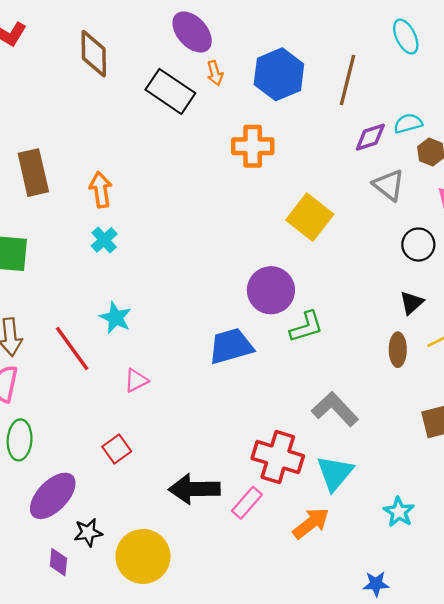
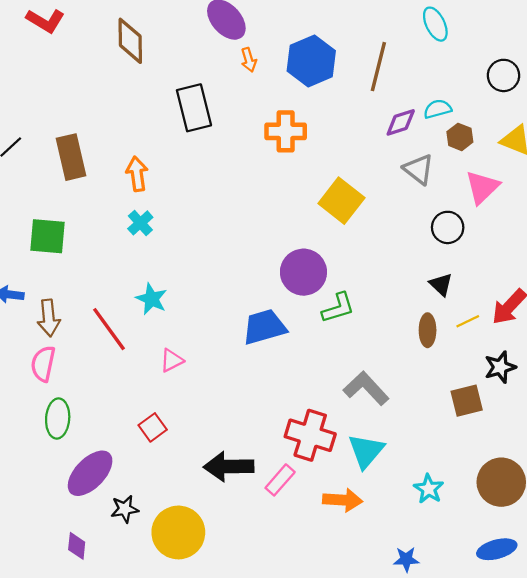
black rectangle: (170, 91) -> (194, 108), moved, turned 42
black triangle: (411, 303) -> (441, 284), turned -35
orange arrow: (311, 523) -> (343, 500), turned 42
purple diamond: (58, 562) -> (77, 546), moved

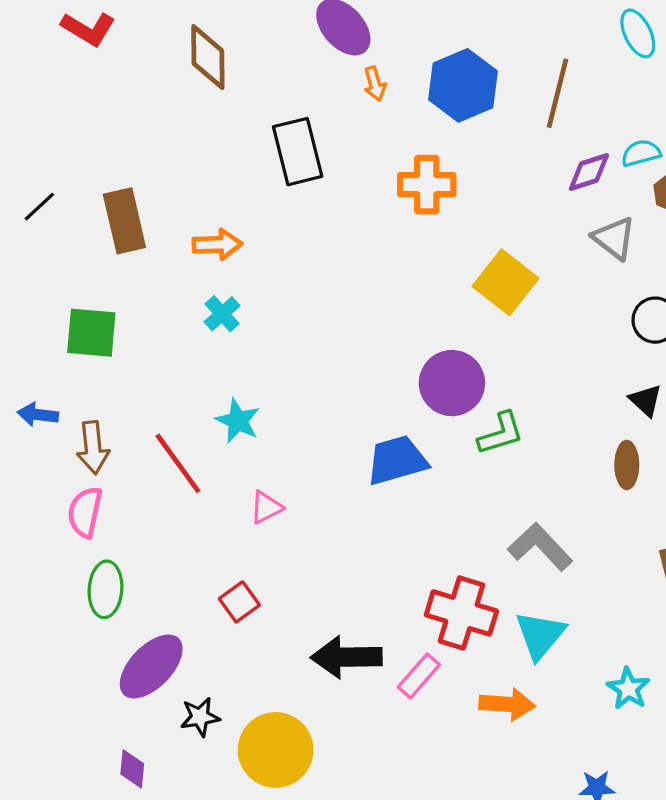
orange arrow: (137, 174) -> (217, 244), turned 96

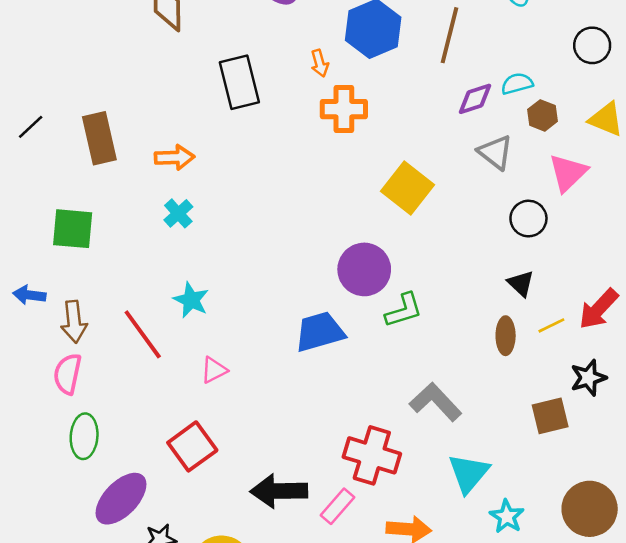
orange arrow: (375, 84) -> (320, 63), moved
red square: (239, 602) -> (192, 446), size x1.5
cyan triangle: (540, 635) -> (469, 473), moved

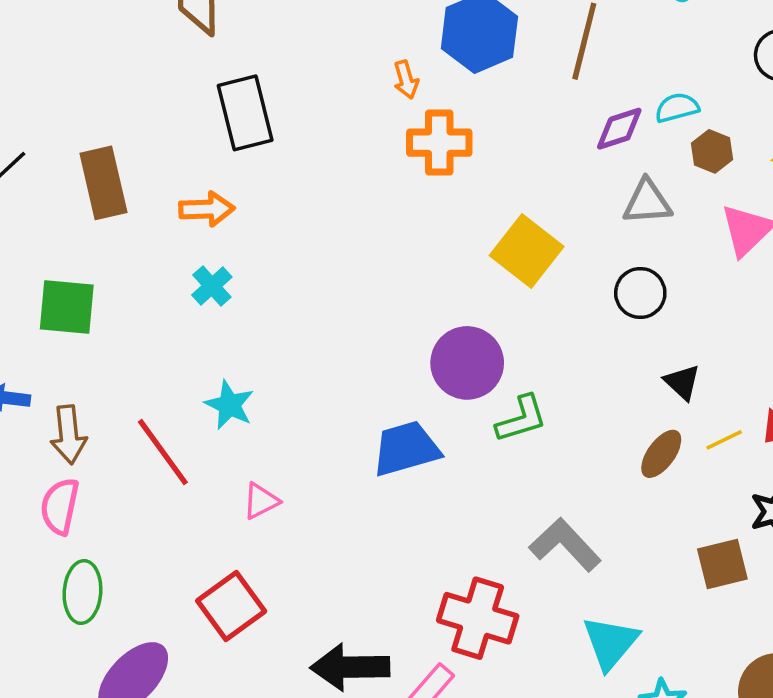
black rectangle: (239, 82) -> (245, 113), moved
gray triangle: (495, 152) -> (647, 202), turned -42
black circle: (528, 219) -> (640, 293), moved
brown ellipse: (506, 336) -> (661, 454), turned 36

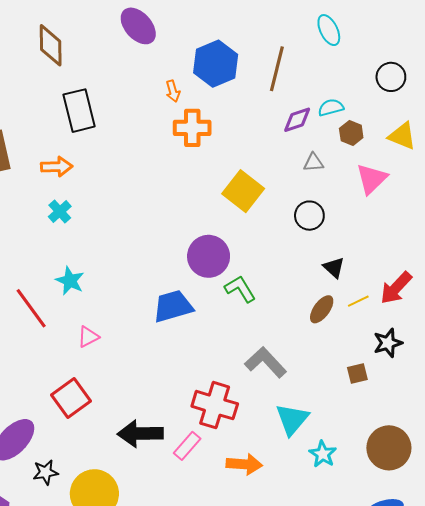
gray triangle: (647, 202) -> (314, 163), size x0.7
green L-shape: (521, 419) -> (240, 289), turned -104
brown square: (722, 564) -> (357, 373), size x0.7

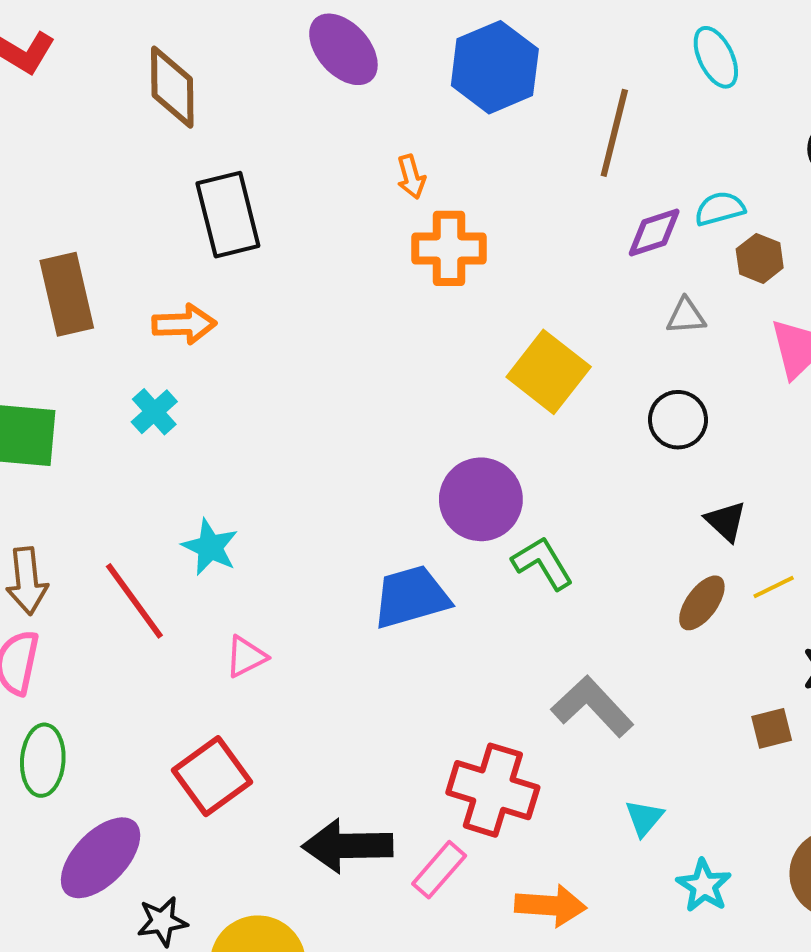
blue hexagon: (216, 64) -> (495, 67), moved
cyan cross: (60, 211) -> (154, 412), moved
cyan triangle: (292, 419) -> (644, 818), size x0.6

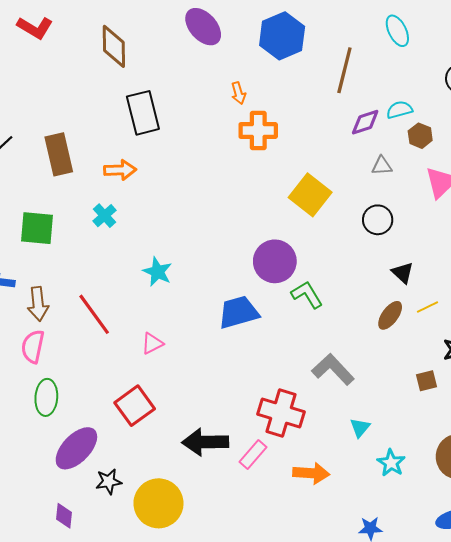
cyan star: (210, 547) -> (157, 272), moved

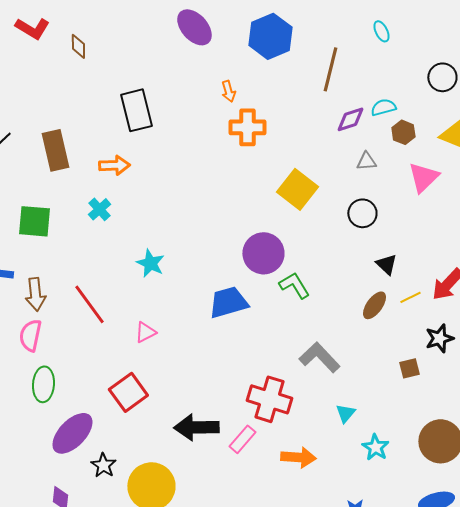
cyan ellipse: (397, 31) -> (381, 31), size x0.7
brown diamond: (114, 46) -> (78, 46), moved, size x0.6
black star: (109, 482) -> (103, 465), turned -30

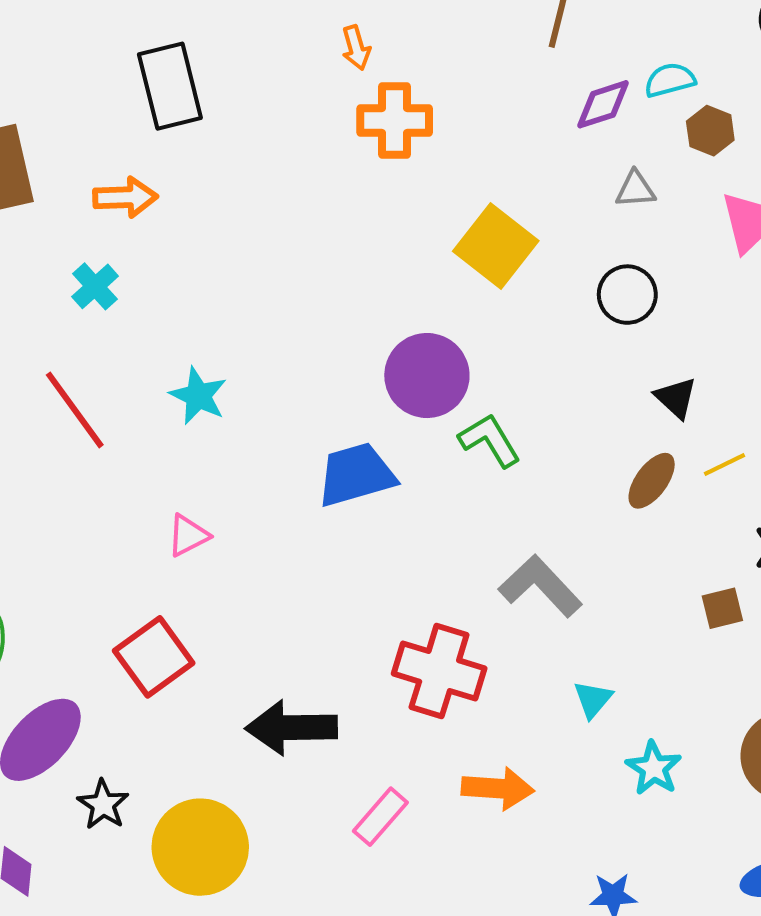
red line: (89, 304) -> (75, 410), moved
pink rectangle: (242, 439) -> (380, 817), moved

